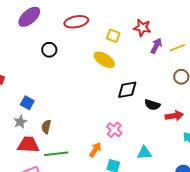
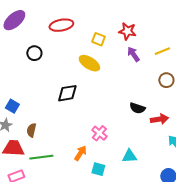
purple arrow: (156, 46) -> (133, 54), moved, turned -63
black diamond: (127, 90) -> (67, 93), moved

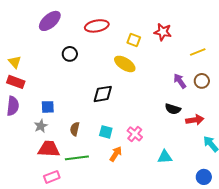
purple arrow: (133, 54) -> (180, 81), moved
blue square: (12, 106) -> (48, 107), turned -32
brown semicircle: (31, 130) -> (75, 129), moved
cyan square: (98, 169) -> (106, 132), moved

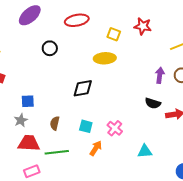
yellow ellipse: (125, 64) -> (105, 58), turned -35
purple arrow: (180, 81) -> (160, 75), turned 42

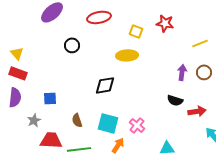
gray star: (21, 120) -> (34, 120), moved
brown semicircle: (55, 123) -> (77, 120), turned -32
cyan square: (86, 126) -> (108, 123), size x1.5

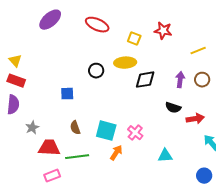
red ellipse: (99, 17) -> (97, 25), turned 35
black circle: (72, 45) -> (96, 71), moved
black diamond: (105, 85) -> (145, 80), moved
blue square: (50, 98) -> (67, 94), moved

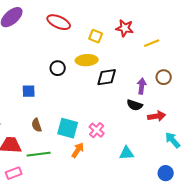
yellow line: (198, 51) -> (152, 43), moved
purple arrow: (180, 80) -> (142, 86), moved

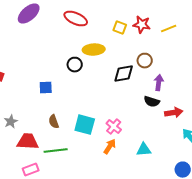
yellow square: (96, 36) -> (120, 28), moved
yellow line: (152, 43) -> (169, 29), moved
yellow ellipse: (87, 60) -> (94, 50), moved
brown circle: (164, 77) -> (145, 61), moved
orange arrow: (78, 150) -> (110, 147), moved

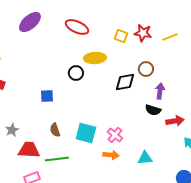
orange arrow: (110, 147) -> (111, 155), turned 63

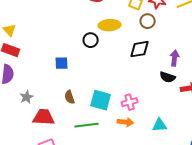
brown circle: (146, 69) -> (148, 21), moved
pink cross: (115, 135) -> (130, 102), turned 35
green line: (57, 159) -> (87, 125), moved

